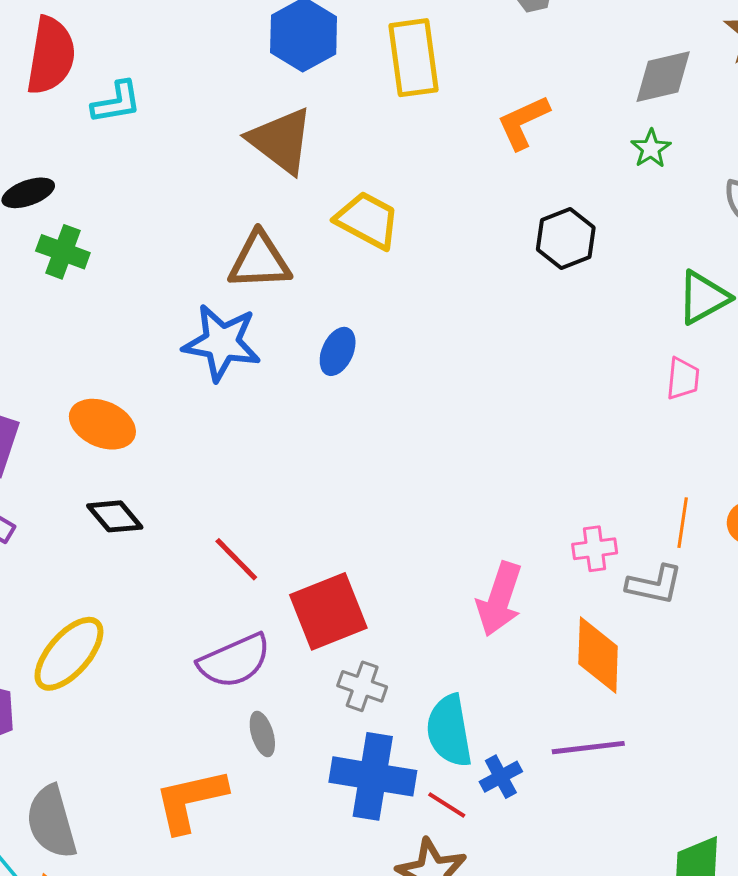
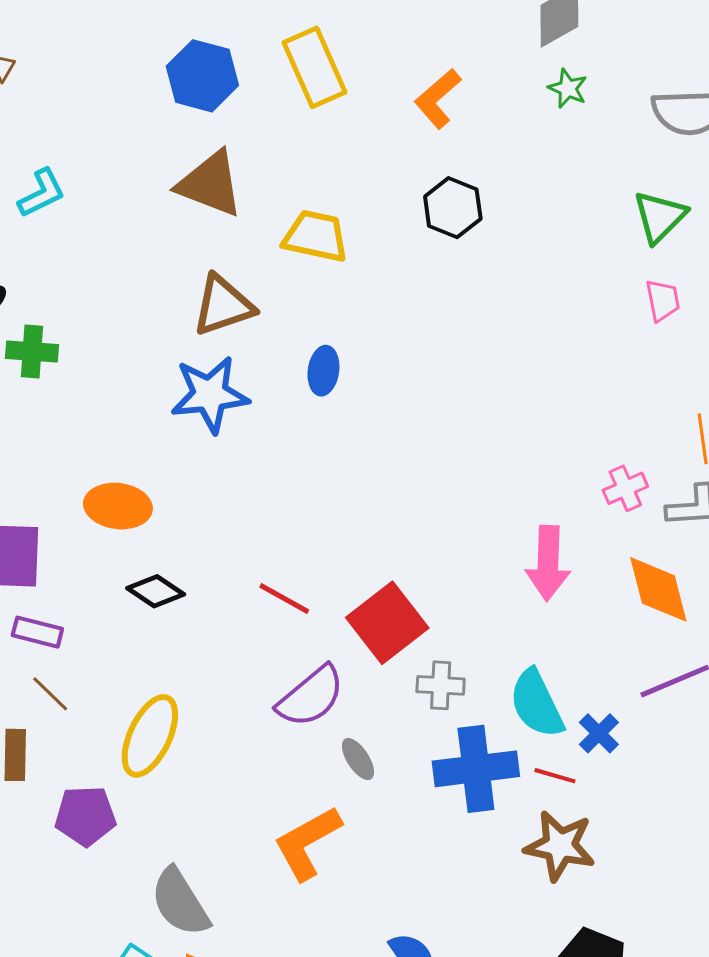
black hexagon: (566, 239) -> (453, 208), moved

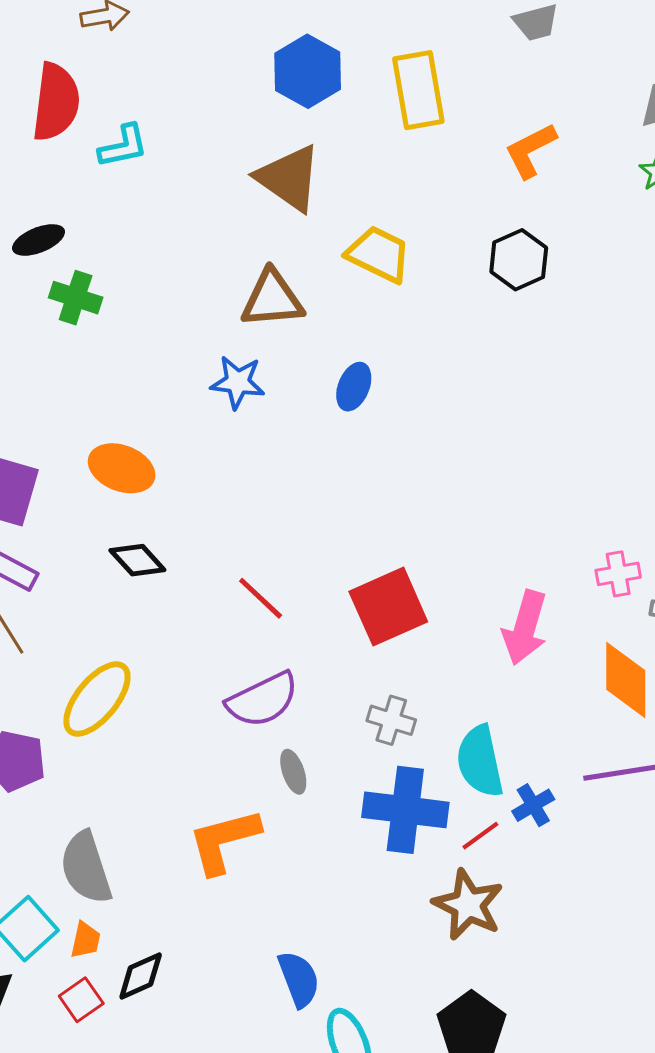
blue star: (210, 395) -> (238, 382), size x0.7
red square: (387, 623) -> (388, 607), moved
red line: (555, 776) -> (480, 836), turned -66

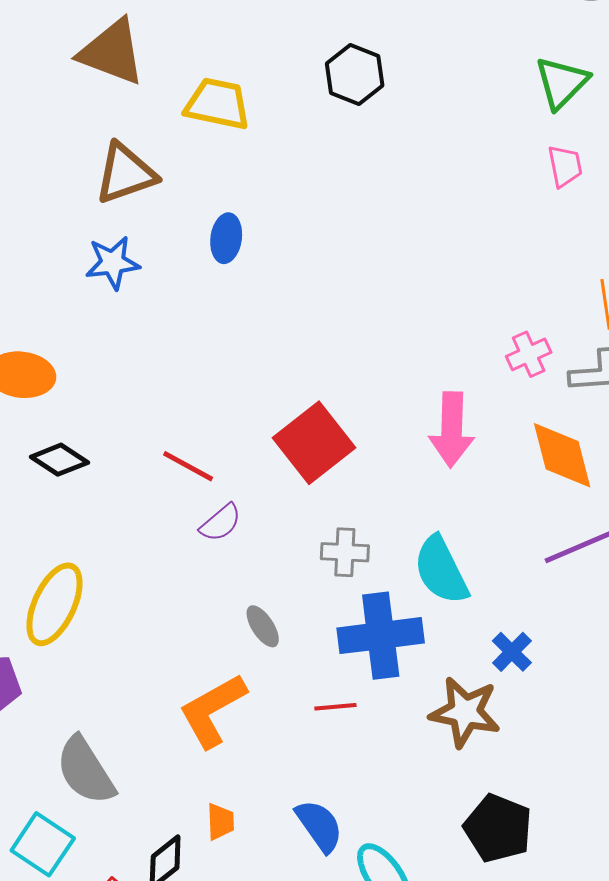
purple semicircle: (263, 700) -> (221, 523), moved, size x0.6
blue cross: (533, 805) -> (512, 652), moved
red line: (480, 836) -> (335, 707), moved, turned 45
orange trapezoid: (86, 940) -> (220, 822), moved

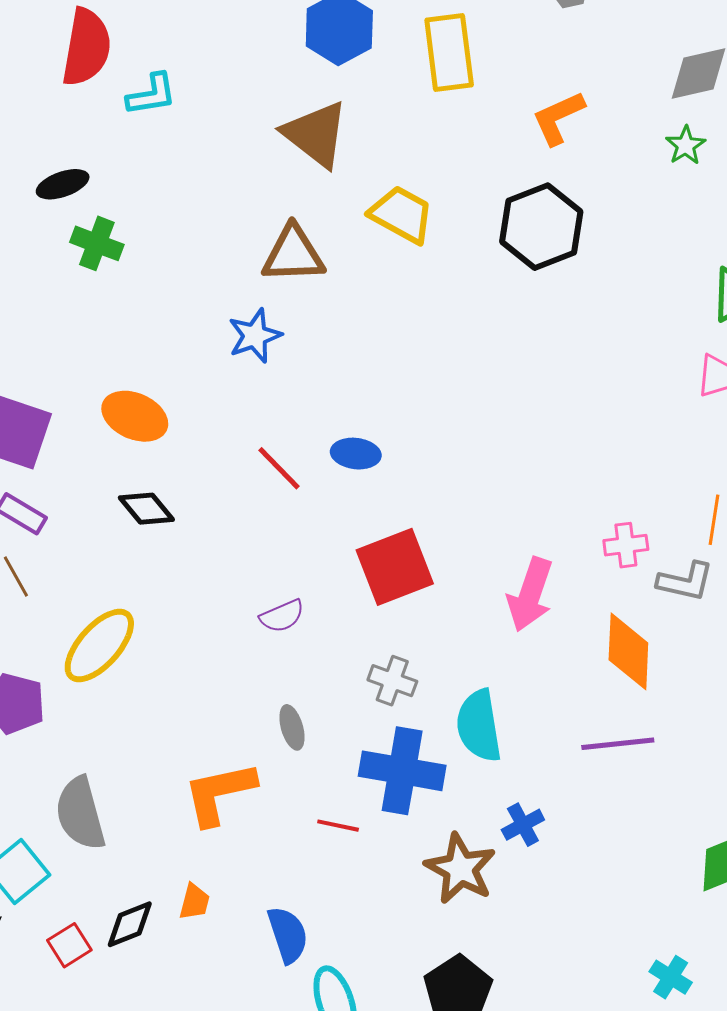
black hexagon: (355, 75) -> (541, 227), size x1.4
blue ellipse: (226, 238) -> (356, 454), moved, turned 72
blue star: (113, 263) -> (255, 336), turned -30
red line: (188, 466) -> (279, 468), moved

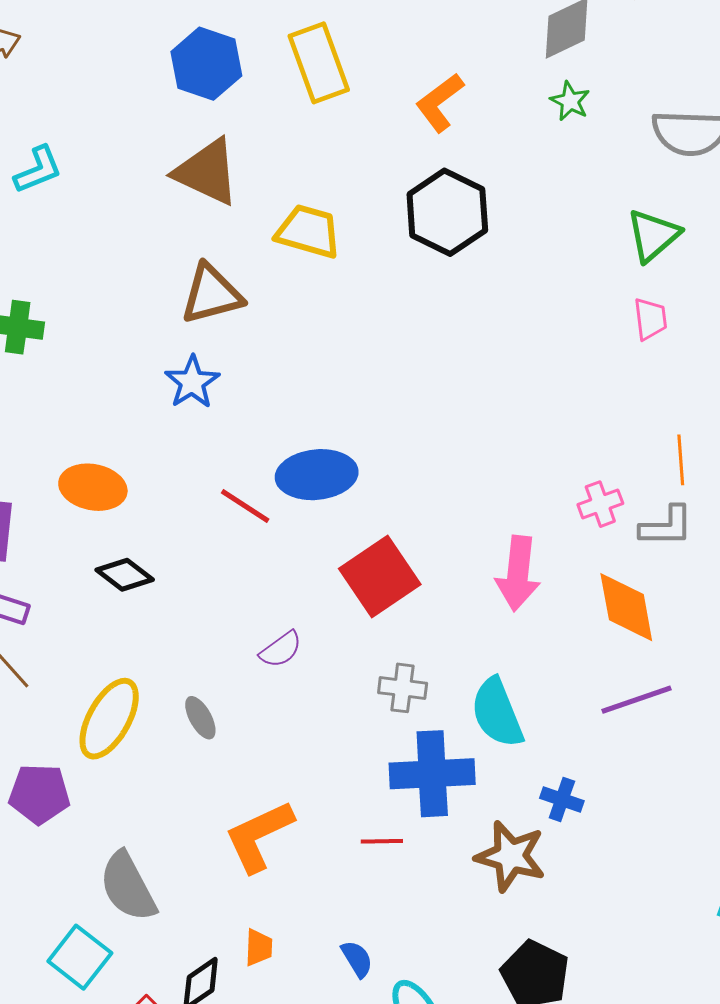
blue ellipse: (356, 454) -> (317, 475), size x1.6
gray ellipse: (292, 727) -> (200, 718), moved
blue cross: (523, 825) -> (562, 799), turned -30
blue semicircle: (288, 935) -> (357, 959), size x0.7

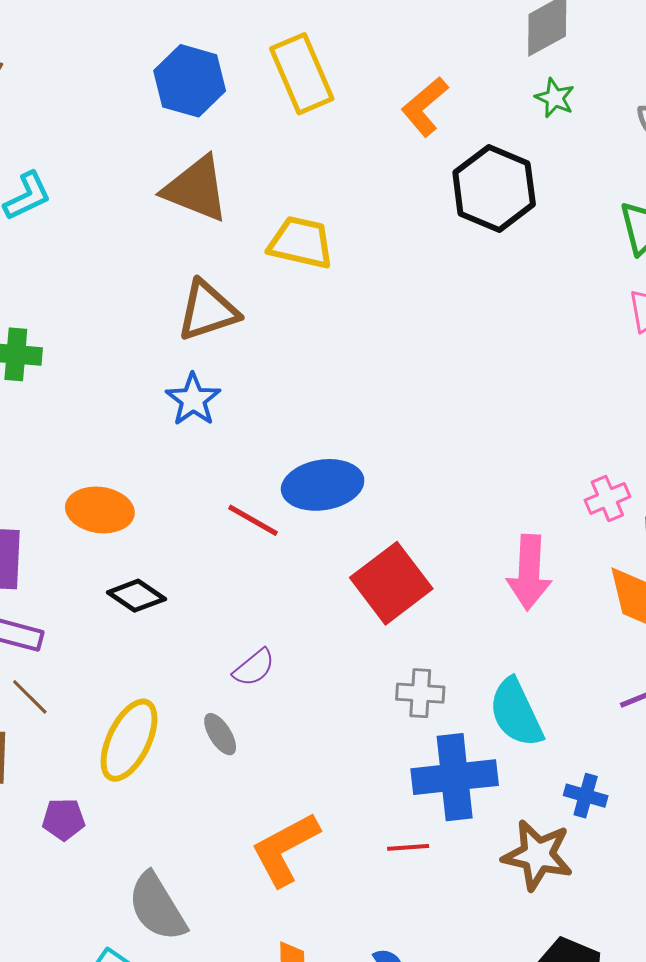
black hexagon: (447, 212) -> (494, 188), moved
purple semicircle: (281, 649) -> (254, 668), moved
purple pentagon: (39, 794) -> (64, 819), size x0.7

